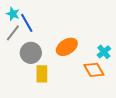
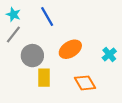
blue line: (27, 23) -> (47, 17), moved
orange diamond: (94, 70) -> (85, 83), moved

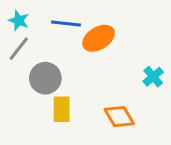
blue line: (47, 17) -> (66, 23), turned -54
orange ellipse: (70, 49) -> (99, 38), moved

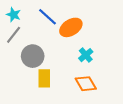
blue line: (66, 23) -> (48, 17), turned 36
cyan cross: (153, 77) -> (86, 55), moved

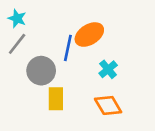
blue line: (48, 17) -> (68, 48), moved, turned 60

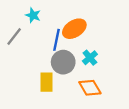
cyan star: (17, 18) -> (33, 15), moved
gray circle: (41, 71) -> (63, 62), moved

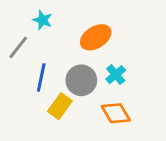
blue line: (57, 40) -> (41, 77), moved
yellow rectangle: (46, 82) -> (60, 106), turned 36

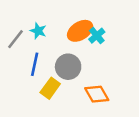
cyan star: (43, 20) -> (38, 31), moved
cyan cross: (116, 75) -> (97, 36), moved

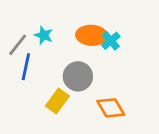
orange ellipse: (80, 31) -> (92, 35), turned 35
blue line: (35, 64) -> (26, 67), moved

